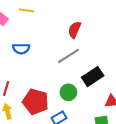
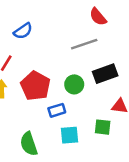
red semicircle: (75, 30) -> (98, 17), turned -77
blue semicircle: (21, 49) -> (23, 31), moved, turned -49

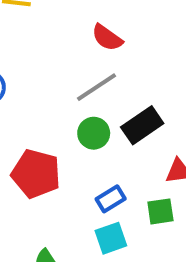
green circle: (74, 84) -> (94, 133), moved
blue rectangle: (57, 110) -> (111, 199), moved

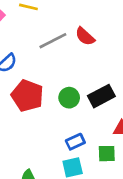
gray line: (96, 87) -> (53, 41), moved
red pentagon: (36, 174) -> (27, 96), moved

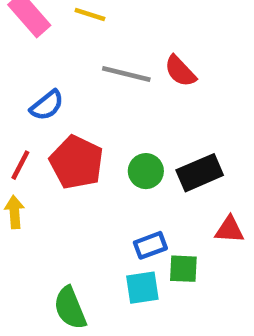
gray line: (53, 41) -> (126, 74), turned 36
green square: (107, 154) -> (183, 269), moved

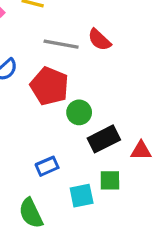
red pentagon: (77, 162) -> (49, 86), moved
black rectangle: (200, 173) -> (104, 139), moved
blue rectangle: (150, 245) -> (47, 166), moved

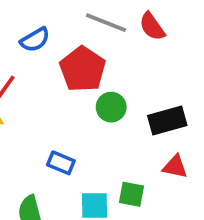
black rectangle: (104, 139) -> (167, 120), moved
blue rectangle: (47, 166) -> (61, 163), turned 35

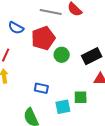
blue semicircle: (35, 40) -> (16, 28), turned 70
red pentagon: (83, 69) -> (43, 38), turned 30

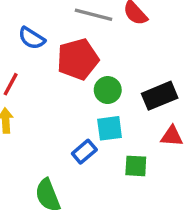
blue rectangle: (41, 88) -> (84, 152), moved, turned -56
cyan square: (63, 107) -> (110, 128), moved

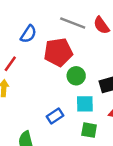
blue semicircle: (32, 38) -> (28, 34), turned -96
cyan square: (110, 128) -> (85, 104), moved

